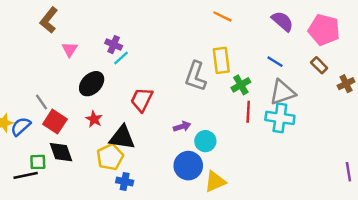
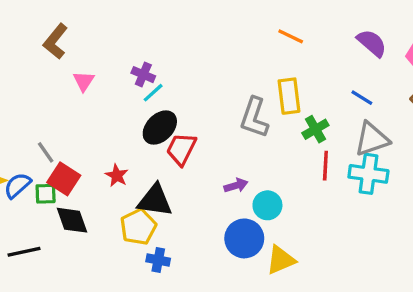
black ellipse: (92, 84) -> (160, 128), moved
green square: (38, 162) -> (46, 194), moved

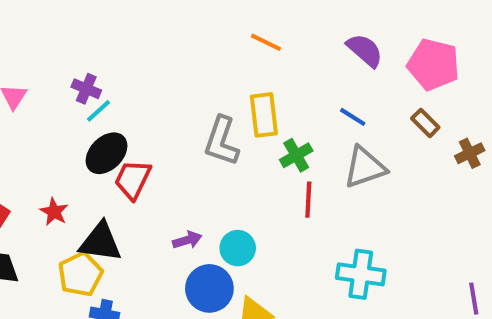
cyan cross: (368, 174) -> (361, 274), moved
purple arrow: (236, 185) -> (187, 240), moved

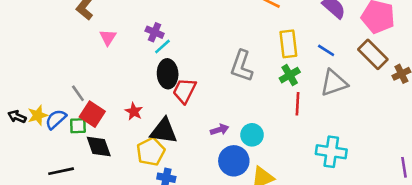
yellow rectangle: (264, 115) -> (288, 44), moved
brown rectangle: (425, 123) -> (373, 54), size x1.6
black ellipse: (107, 153) -> (168, 74), turned -48

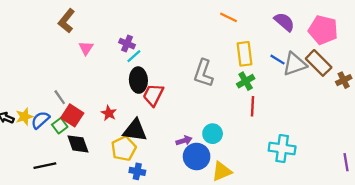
gray triangle: (334, 83) -> (295, 64), moved
green square: (78, 126) -> (60, 126), turned -35
purple arrow: (220, 130) -> (184, 141), moved

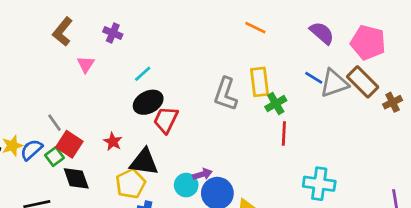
purple cross: (127, 44) -> (113, 33), moved
yellow rectangle: (244, 54) -> (259, 82), moved
black ellipse: (138, 80) -> (148, 102), turned 65
cyan circle: (213, 134) -> (186, 185), moved

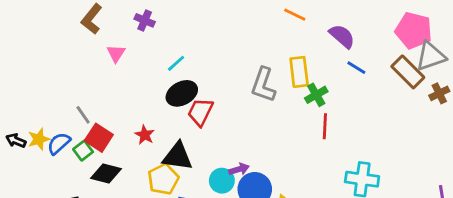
purple semicircle: (322, 33) -> (342, 36), moved
gray triangle: (334, 83) -> (431, 56), moved
black diamond: (76, 178) -> (106, 173), turned -56

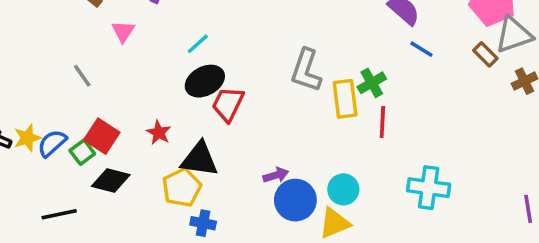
yellow rectangle: (299, 72) -> (345, 99), moved
brown rectangle: (408, 72) -> (485, 54), size x0.6
gray line: (83, 115) -> (82, 76), moved
cyan circle: (222, 181) -> (343, 189), moved

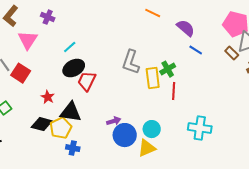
pink triangle: (123, 31) -> (28, 40), size x1.5
red square: (102, 136) -> (21, 73), moved
black diamond: (111, 181) -> (42, 124), moved

